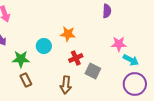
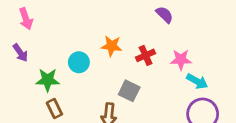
purple semicircle: (107, 11) -> (165, 15), turned -48
red cross: (76, 58) -> (146, 55), moved
gray square: (93, 71) -> (129, 91), moved

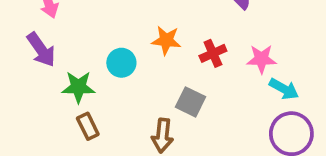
purple arrow: (20, 53) -> (41, 50), size x1.4

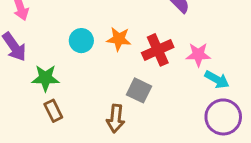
red cross: (213, 53) -> (158, 50), size x1.4
cyan circle: (121, 63) -> (81, 41), moved

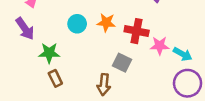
red cross: (158, 50) -> (137, 31), turned 35
pink star: (198, 55) -> (160, 46), moved

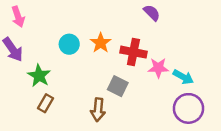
orange star: (106, 23) -> (101, 43), turned 30
green star: (49, 53) -> (39, 76), turned 30
brown rectangle: (55, 78) -> (46, 103), turned 56

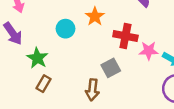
orange star: (101, 43) -> (95, 16), moved
gray square: (118, 86) -> (111, 68), turned 36

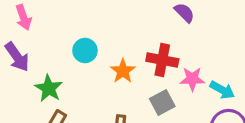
orange star: (95, 16) -> (123, 71), moved
gray square: (111, 68) -> (162, 103), moved

